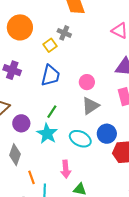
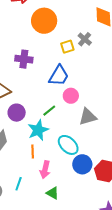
purple cross: (12, 70) -> (24, 59), turned -30
pink circle: (87, 82) -> (71, 96), moved
blue circle: (107, 134) -> (82, 164), moved
orange line: (32, 177) -> (33, 152), moved

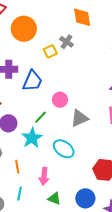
blue trapezoid: (59, 76) -> (32, 81), moved
orange line: (33, 152) -> (17, 167), moved
blue circle: (82, 164) -> (85, 198), moved

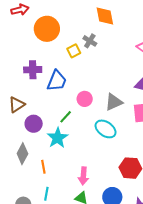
gray triangle: (79, 118) -> (114, 102), moved
cyan ellipse: (64, 149) -> (106, 129), moved
pink arrow: (44, 176) -> (83, 176), moved

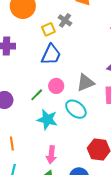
blue trapezoid: (57, 81) -> (51, 55), moved
pink circle: (85, 99) -> (56, 86), moved
cyan star: (57, 138) -> (47, 119), moved, turned -30

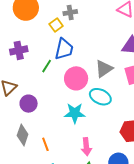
gray cross: (65, 20) -> (70, 13), turned -32
pink circle: (56, 86) -> (76, 78), size x1.5
green line: (37, 95) -> (47, 66), moved

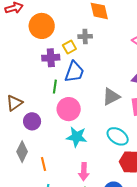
purple cross: (19, 50) -> (51, 58), moved
green line: (47, 66) -> (55, 87), turned -32
pink circle: (76, 78) -> (69, 109), moved
cyan ellipse: (100, 97) -> (118, 136), moved

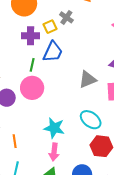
gray cross: (85, 36) -> (66, 17), turned 32
pink circle: (69, 109) -> (32, 88), moved
cyan star: (77, 137) -> (54, 128), moved

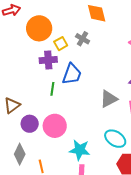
yellow square: (50, 27) -> (61, 44), moved
pink circle: (32, 88) -> (55, 126), moved

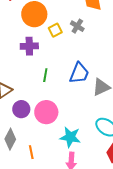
purple cross: (48, 60) -> (29, 46), moved
blue trapezoid: (72, 74) -> (79, 73), moved

